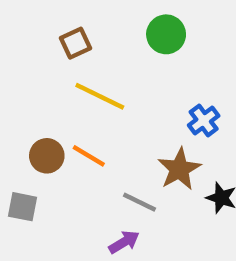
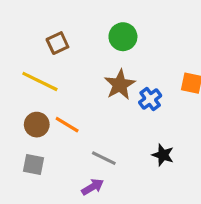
yellow line: (100, 96) -> (40, 81), moved
brown star: (179, 169) -> (120, 85), moved
gray square: (22, 207) -> (34, 164), moved

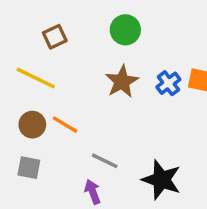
blue cross: (150, 99) -> (168, 83), moved
black star: (163, 155) -> (162, 180), moved, size x1.6
purple arrow: (93, 187) -> (93, 192), turned -80

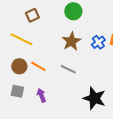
gray line: (105, 161) -> (68, 69), moved
purple arrow: (93, 192) -> (41, 95), moved

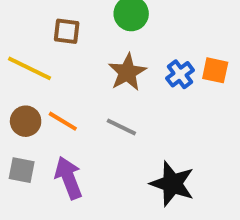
brown square: (32, 15) -> (67, 31), moved, turned 32
purple arrow: (41, 95) -> (69, 178), size x1.5

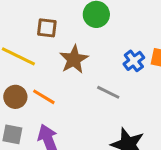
brown star: (127, 72) -> (74, 59), moved
gray line: (121, 127) -> (108, 92), moved

